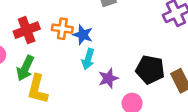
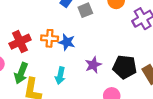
cyan arrow: (88, 59) -> (60, 76), moved
purple star: (108, 78) -> (93, 65), moved

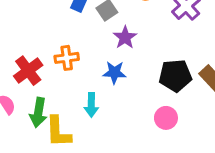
blue star: (67, 42) -> (114, 72), moved
purple star: (93, 65) -> (125, 37), moved

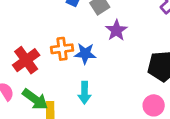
blue star: (114, 72) -> (85, 53), moved
green arrow: (38, 113) -> (35, 99), turned -64

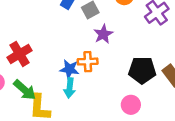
orange cross: (62, 49) -> (88, 62), moved
blue star: (85, 53) -> (69, 69), moved

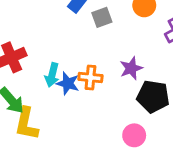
purple star: (103, 34) -> (131, 68), moved
cyan arrow: (70, 88) -> (52, 75), moved

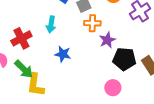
cyan arrow: (52, 75) -> (51, 24), moved
orange cross: (90, 77) -> (92, 23), moved

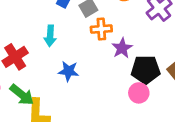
pink circle: (113, 88) -> (139, 93), moved

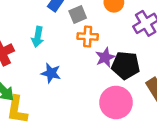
black pentagon: (146, 70) -> (126, 65), moved
pink circle: (139, 93) -> (116, 102), size x1.6

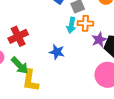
cyan arrow: (38, 37) -> (71, 25), moved

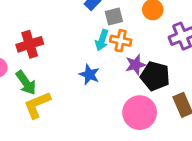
blue star: (57, 52) -> (89, 74), moved
yellow L-shape: (30, 81) -> (37, 105), turned 50

